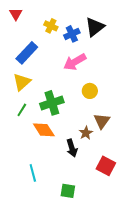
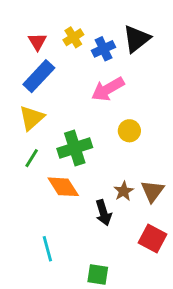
red triangle: (16, 14) -> (37, 42), moved
yellow cross: (51, 26) -> (73, 37), turned 32
brown triangle: (102, 121) -> (152, 191), moved

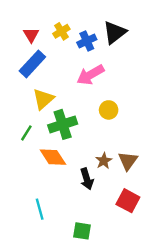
yellow triangle: (32, 118) -> (43, 99), moved

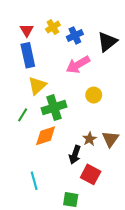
black triangle: (115, 33) -> (107, 42), moved
blue rectangle: (32, 64) -> (28, 55), turned -55
orange diamond: (53, 157) -> (46, 136), turned -75
black arrow: (87, 179) -> (75, 155), turned 36
red square: (128, 201) -> (91, 174), moved

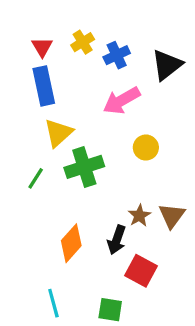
orange diamond: (46, 136) -> (71, 243), moved, turned -30
cyan line: (34, 181) -> (53, 303), moved

